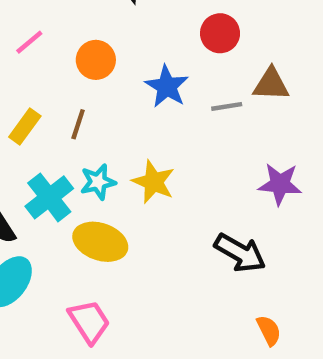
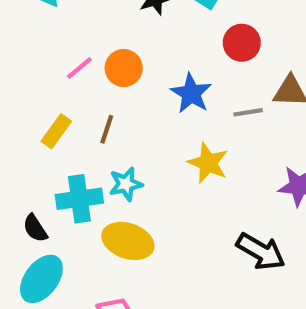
pink line: (29, 42) -> (79, 68), moved
yellow star: (153, 182) -> (208, 163), moved
cyan cross: (49, 197) -> (79, 199), turned 30

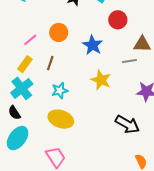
pink line: (79, 68) -> (30, 40), moved
gray line: (248, 112) -> (129, 61), moved
cyan cross: (79, 199) -> (22, 88), moved, turned -30

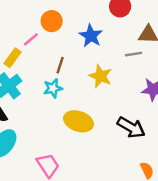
pink line: (30, 40) -> (31, 39), moved
brown line: (50, 63) -> (60, 65), moved
yellow ellipse: (61, 119) -> (79, 121), moved

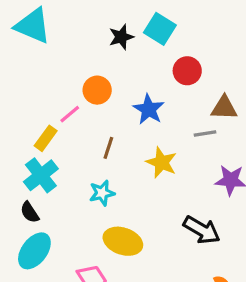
cyan star: (53, 88) -> (102, 193), moved
yellow ellipse: (79, 121) -> (123, 241), moved

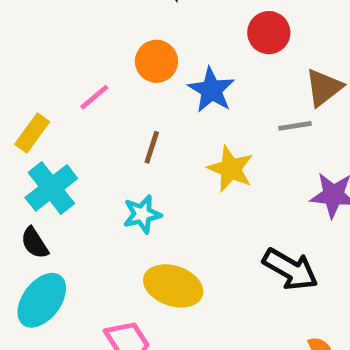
orange circle: (97, 90) -> (156, 61), moved
brown triangle: (224, 108) -> (324, 88), turned -40
yellow rectangle: (46, 138) -> (32, 133), moved

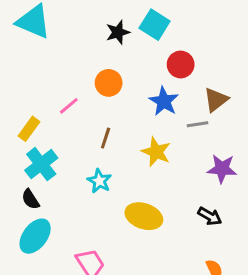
blue star: (211, 90) -> (164, 101), moved
cyan star: (142, 214) -> (99, 181), turned -30
black arrow: (290, 269) -> (210, 216), moved, size x0.7
yellow ellipse: (173, 286) -> (144, 216), moved

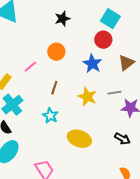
cyan square: (155, 25) -> (110, 19), moved
gray line: (197, 124) -> (114, 93), moved

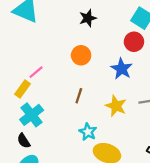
pink line: (30, 67) -> (36, 72), moved
cyan star: (50, 116) -> (88, 132), moved

